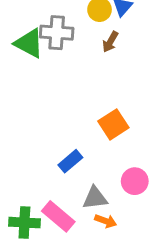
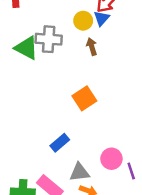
brown arrow: (110, 42) -> (92, 47), turned 133
orange square: (113, 124) -> (84, 98), moved

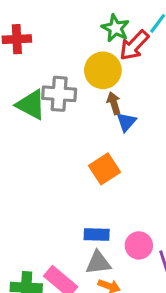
blue triangle: (102, 18) -> (126, 122), moved
yellow circle: (83, 21) -> (103, 70), size x1.5
blue rectangle: (60, 143) -> (97, 235), moved, turned 42

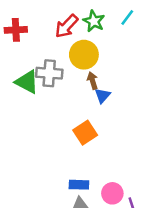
red arrow: (134, 45) -> (67, 26), moved

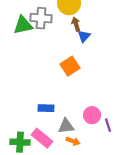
green triangle: (27, 82) -> (23, 25), turned -40
blue rectangle: (79, 185) -> (46, 108), moved

